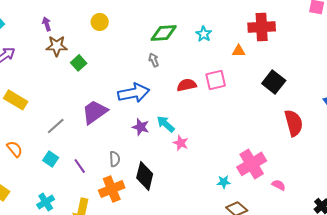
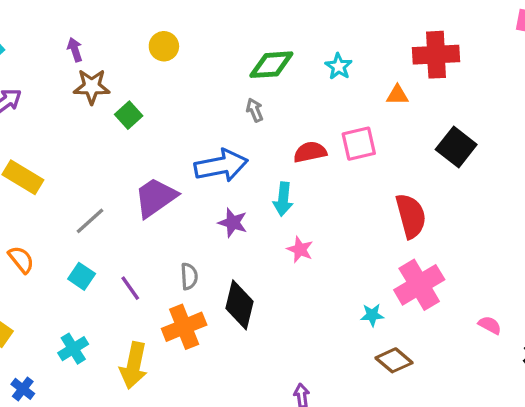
red semicircle: (294, 123) -> (411, 216), moved
cyan arrow: (166, 124) -> (283, 199), moved, turned -126
pink semicircle: (279, 185) -> (490, 325), moved

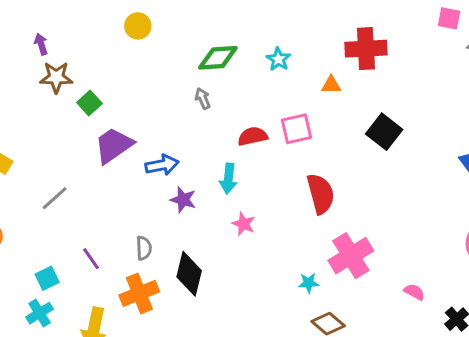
yellow circle: (164, 46) -> (138, 26), moved
blue arrow: (221, 166) -> (162, 165), moved, size x0.7
purple trapezoid: (156, 197) -> (114, 145), moved
red semicircle: (411, 216) -> (321, 194), moved
cyan square: (82, 276) -> (47, 278), moved, turned 30

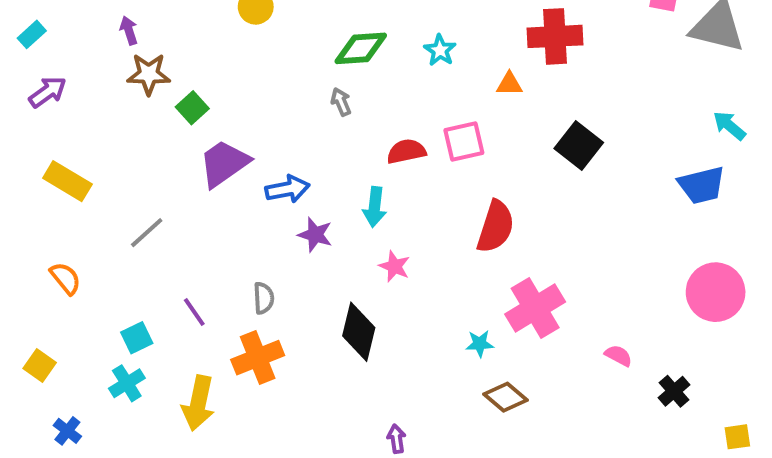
red semicircle: (321, 194) -> (496, 227), turned 33
black diamond: (189, 274) -> (359, 332), moved

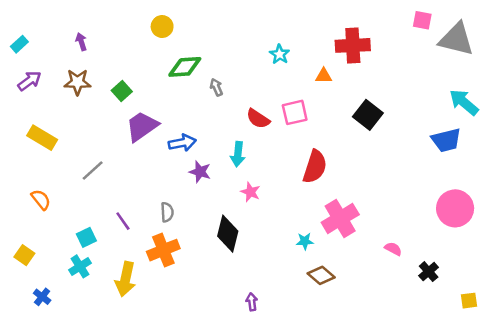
green diamond: (361, 48) -> (185, 67), moved
brown star: (149, 74) -> (77, 82), moved
cyan arrow: (729, 126) -> (464, 102), size x1.4
red semicircle: (406, 151) -> (258, 119), turned -135

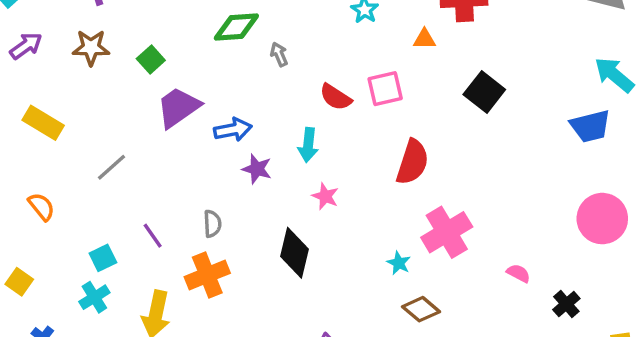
cyan star: (305, 241) -> (399, 263), turned 30

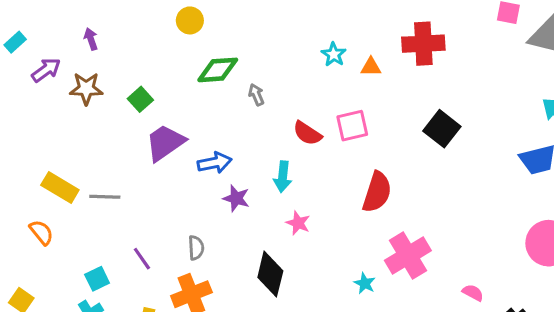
orange triangle: (424, 39) -> (371, 67), moved
purple arrow: (26, 46) -> (46, 70), moved
yellow rectangle: (43, 123) -> (60, 187), moved
gray line: (112, 167) -> (105, 197), turned 44

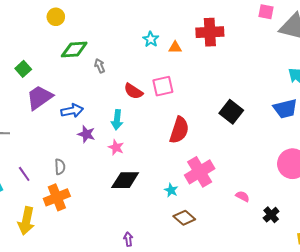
black square: (442, 129) -> (231, 112), moved
pink star: (298, 223) -> (116, 147), moved
black diamond: (270, 274) -> (125, 180), moved, turned 76

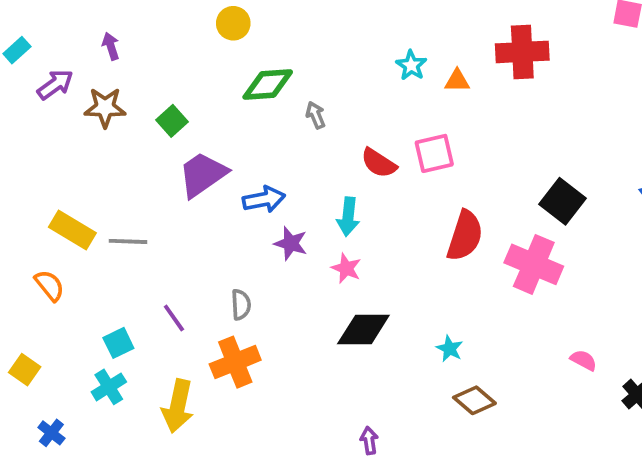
pink cross: (200, 172) -> (534, 264), moved, turned -36

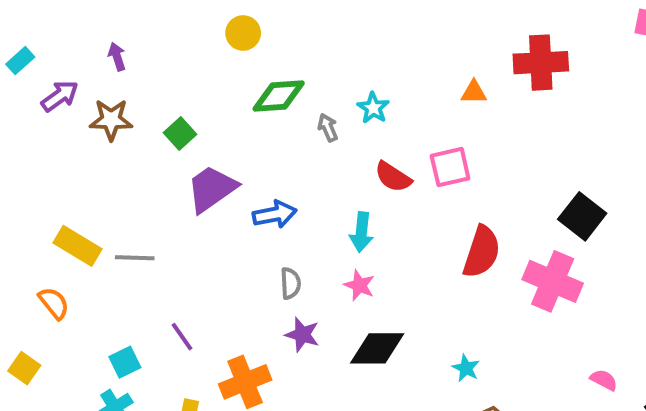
cyan star: (411, 65) -> (373, 108), moved
purple star: (291, 243) -> (302, 335), moved
gray semicircle: (241, 305) -> (290, 283), moved
yellow square: (25, 370) -> (24, 368), moved

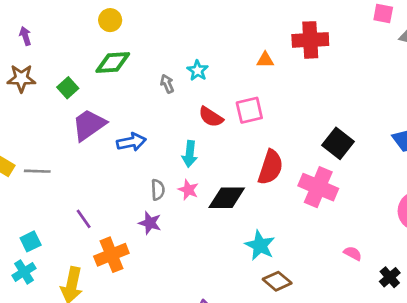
green diamond: (279, 96) -> (113, 63), moved
gray semicircle: (290, 283) -> (158, 190), moved
purple line: (182, 337) -> (84, 219), moved
black diamond: (377, 348) -> (227, 198), moved
cyan star: (466, 368) -> (260, 245), size x1.6

